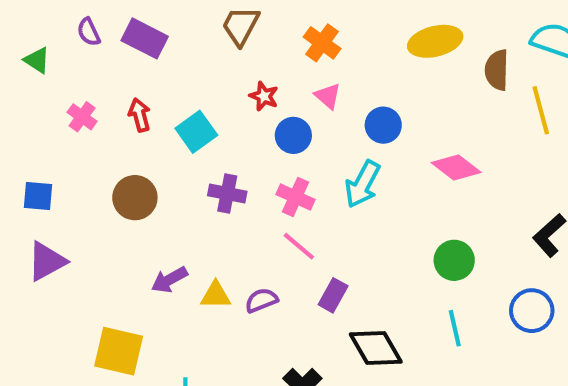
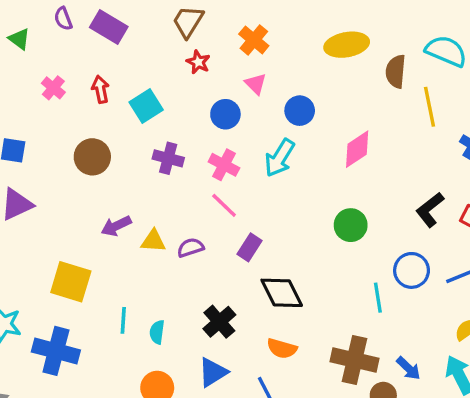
red star: (264, 96) -> (198, 62), moved
pink diamond: (456, 168) -> (357, 149), turned -75
cyan line: (455, 328) -> (378, 298), moved

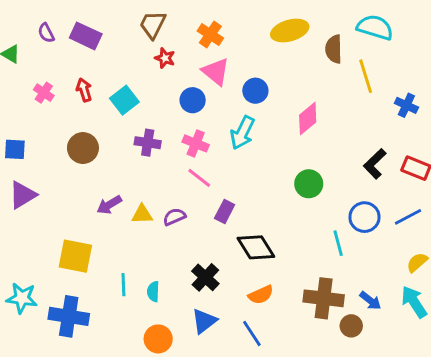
pink triangle: (256, 84) -> (216, 72), size x1.5
orange semicircle: (282, 348) -> (261, 295), turned -35

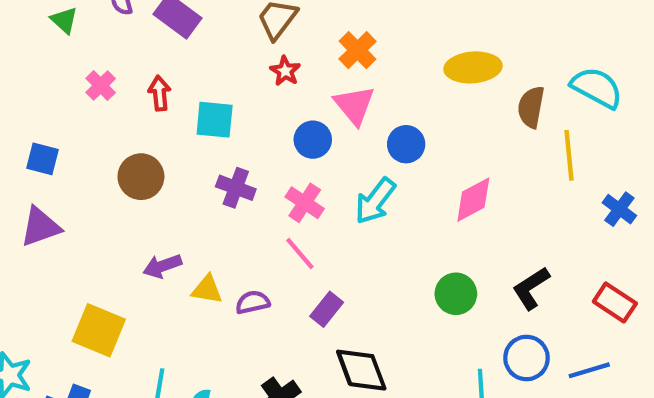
cyan square: (124, 100) -> (215, 120), turned 32
black L-shape: (375, 164) -> (531, 288), moved

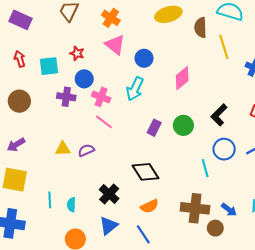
red star: (285, 71) -> (77, 53), moved
blue circle: (313, 140) -> (84, 79), moved
purple arrow: (162, 266) -> (16, 145), moved
purple rectangle: (327, 309) -> (154, 128), moved

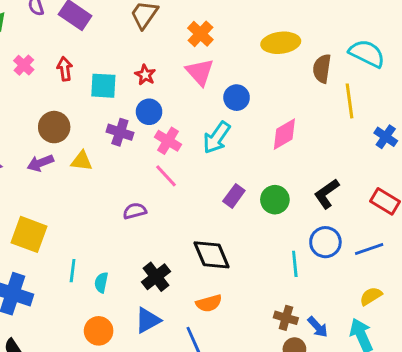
purple arrow: (16, 145) -> (40, 163), moved
yellow triangle: (63, 149) -> (82, 161), moved
brown cross: (195, 208) -> (286, 318), moved, size x0.6

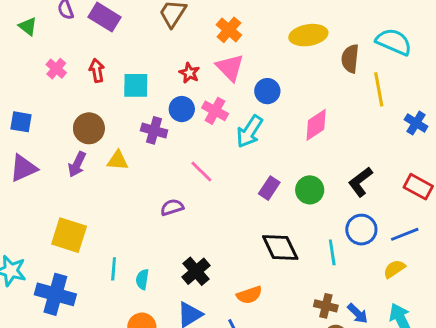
red star: (145, 75) -> (189, 73), moved
pink cross: (168, 141) -> (215, 111), moved
purple arrow: (40, 163) -> (77, 164), turned -40
black diamond: (212, 255) -> (280, 248), moved
yellow semicircle: (371, 296) -> (394, 269), moved

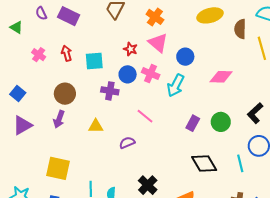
blue square: (21, 122) -> (18, 93), turned 35
pink diamond: (316, 125) -> (221, 77), turned 40
yellow triangle: (118, 160) -> (96, 126), moved

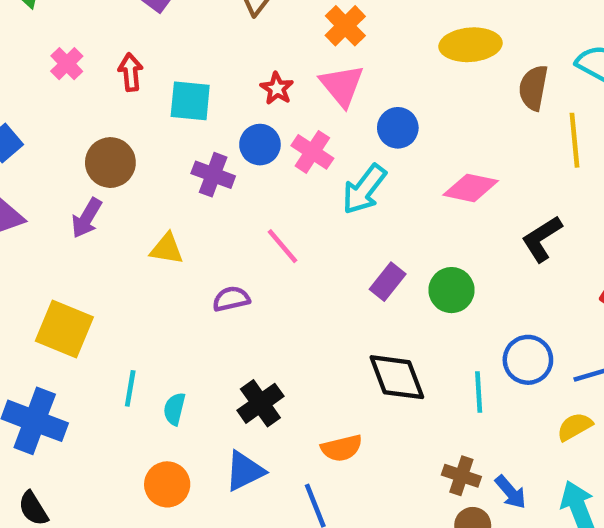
black L-shape: (255, 113) -> (542, 239), moved

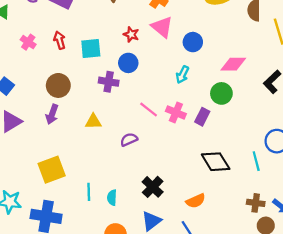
pink cross: (312, 152) -> (176, 112), moved
cyan arrow: (364, 189) -> (182, 75), size x0.7
green circle: (451, 290) -> (221, 93), moved
yellow square: (64, 329) -> (52, 170), turned -32

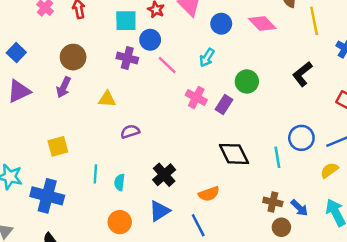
cyan square: (91, 48) -> (126, 21), moved
pink diamond: (233, 64) -> (262, 23), moved, turned 40
pink line: (149, 109) -> (167, 65), moved
purple semicircle: (129, 140) -> (130, 132), moved
yellow square: (52, 170) -> (58, 146), size x0.7

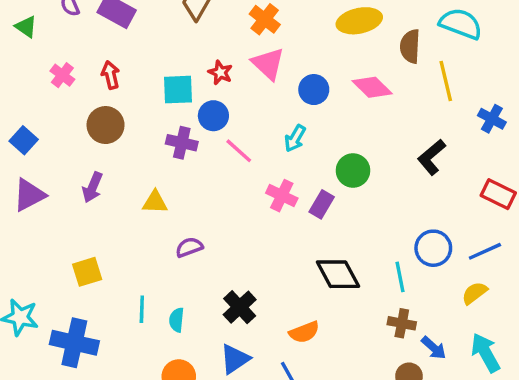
brown circle: (73, 57) -> (106, 125), moved
brown cross: (273, 202) -> (402, 323), moved

